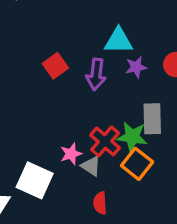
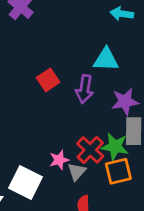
purple star: (136, 67) -> (125, 102), moved, size x1.4
orange square: (137, 164) -> (118, 171), turned 36
gray triangle: (91, 166) -> (77, 172), turned 36

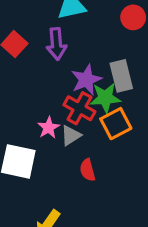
purple star: (125, 102) -> (86, 80), moved
gray triangle: (77, 172) -> (71, 135), turned 30

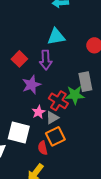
purple star: (86, 80) -> (31, 85), moved
orange square: (116, 124) -> (55, 136), moved
red semicircle: (88, 170) -> (43, 148), moved

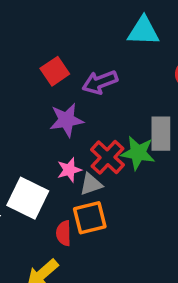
cyan triangle: (56, 37) -> (143, 31), moved
purple arrow: (46, 60) -> (100, 82), turned 60

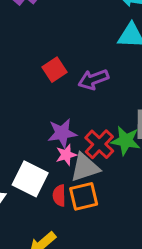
purple star: (66, 120) -> (62, 133), moved
gray triangle: (91, 184) -> (85, 167), size x1.5
red semicircle: (64, 233) -> (59, 195), moved

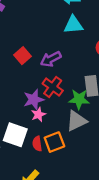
red cross: (99, 144) -> (53, 87), moved
gray triangle: (85, 167) -> (76, 121), moved

